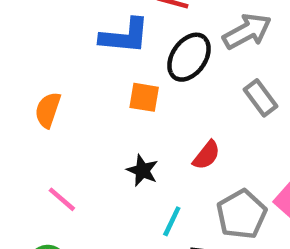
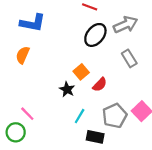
blue L-shape: (125, 36) -> (33, 23), moved
orange square: (144, 97) -> (81, 72), moved, turned 35
pink line: (62, 199) -> (27, 114), moved

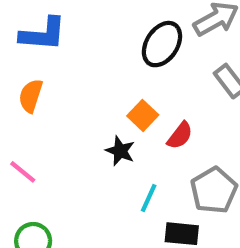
pink line: (27, 114) -> (23, 172), moved

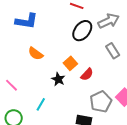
orange semicircle: (31, 96) -> (36, 54), moved, turned -77
cyan line: (149, 198) -> (41, 104), moved

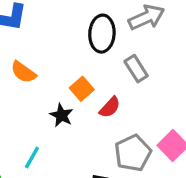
black ellipse: (82, 31) -> (102, 34), turned -35
gray rectangle: (113, 51) -> (136, 69), moved

